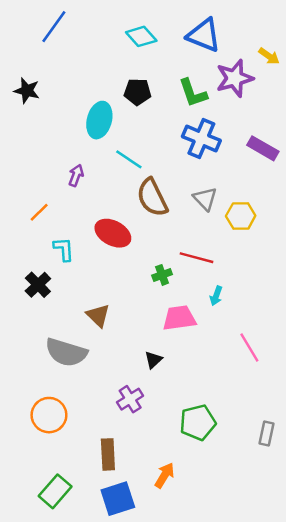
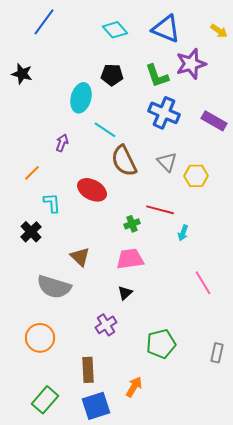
yellow arrow: (269, 56) -> (219, 31), moved
cyan arrow: (216, 296) -> (183, 233), moved
pink trapezoid: (179, 318) -> (130, 259), moved

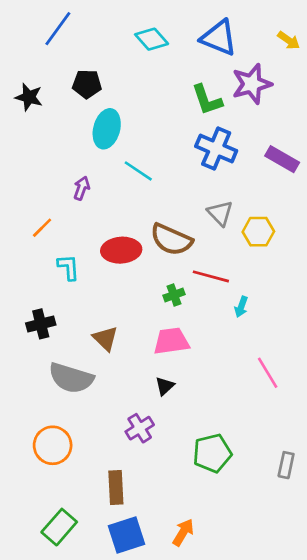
black pentagon: (112, 75) -> (87, 84), moved
brown semicircle: (124, 161) -> (171, 240), moved, turned -40
red ellipse: (92, 190) -> (121, 250), turned -32
black cross: (31, 232) -> (41, 324), moved, turned 30
orange arrow: (134, 387) -> (183, 532), moved

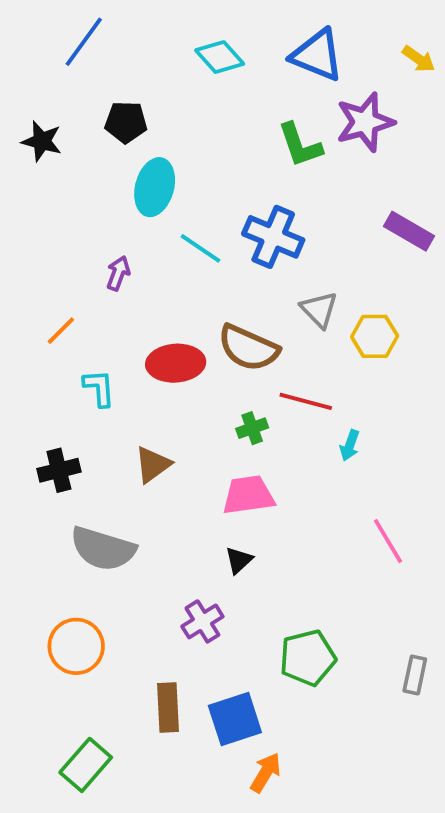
blue cross: (216, 149) -> (273, 237), moved
brown triangle: (105, 338) -> (153, 465), moved, turned 40
blue square: (126, 535) -> (235, 719), moved

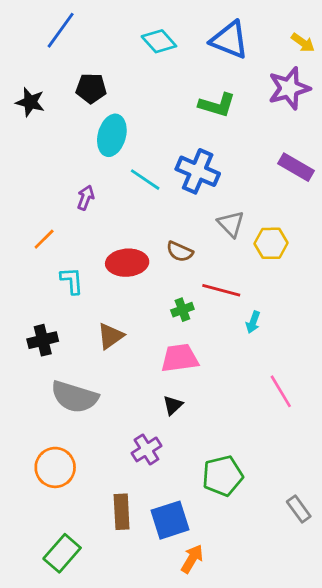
purple star: (365, 122) -> (289, 88), moved
green L-shape: (300, 145) -> (217, 105), turned -54
brown semicircle: (248, 348) -> (180, 252), size x0.6
gray rectangle: (415, 675) -> (299, 509), moved, turned -48

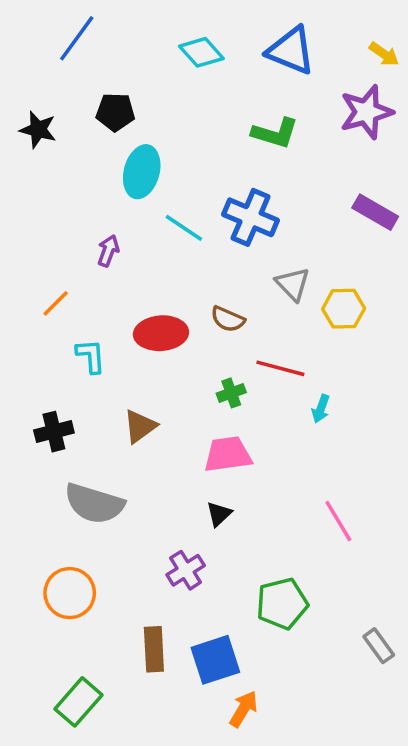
pink line: (281, 391) -> (338, 521), moved

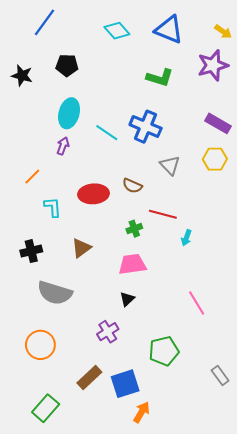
cyan ellipse: (142, 172) -> (69, 113), moved
yellow hexagon: (344, 309) -> (215, 159), moved
brown rectangle: (154, 649) -> (89, 378), turned 50

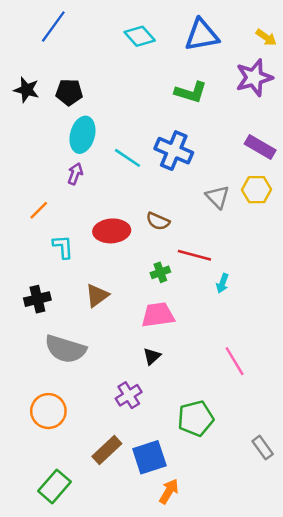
blue triangle: (169, 30) -> (202, 35), turned -32
black pentagon: (67, 65) -> (69, 92), moved
gray triangle: (170, 165) -> (218, 197), moved

